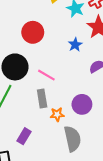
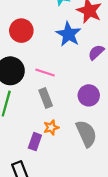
blue star: (75, 45) -> (69, 34), size x1.6
orange star: (57, 114) -> (51, 127), moved

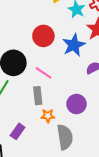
red circle: (21, 31) -> (43, 36), moved
orange star: (51, 127) -> (48, 116), moved

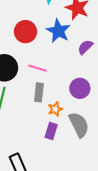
gray rectangle: (38, 96) -> (39, 92), turned 30
purple rectangle: (18, 131) -> (51, 131), moved

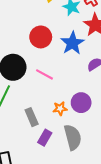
gray rectangle: (39, 92) -> (32, 117), moved, turned -42
orange star: (55, 109) -> (60, 109), moved

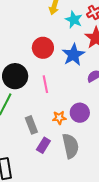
pink line: (45, 74) -> (45, 84), turned 48

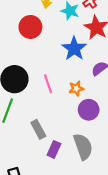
red circle: (43, 48) -> (30, 27), moved
orange star: (59, 118) -> (76, 88), moved

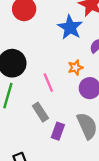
pink line: (48, 84) -> (48, 83), moved

